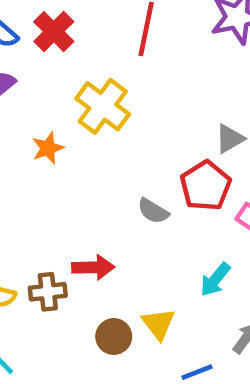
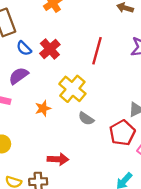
gray semicircle: (153, 211) -> (86, 119), moved
red arrow: (93, 267) -> (58, 159), moved

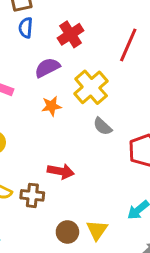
blue semicircle: (24, 48) -> (26, 28), moved, turned 42
purple semicircle: (19, 76) -> (47, 68), moved

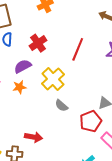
orange star: (51, 106) -> (19, 87), moved

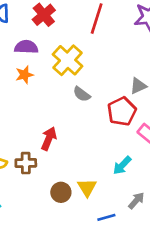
purple semicircle: (23, 66) -> (26, 47), turned 36
red arrow: (34, 137) -> (49, 139), turned -72

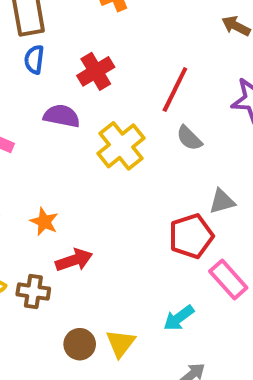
orange star: (24, 75) -> (44, 222), moved, turned 30
gray semicircle: (82, 94) -> (189, 138), moved
red arrow: (49, 139) -> (74, 260), turned 40

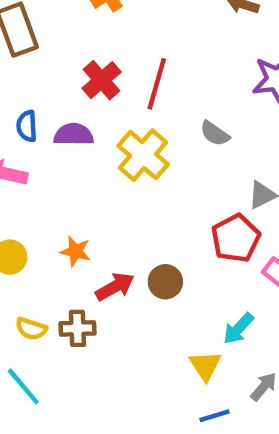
blue semicircle: (34, 59) -> (27, 126), moved
red line: (175, 90) -> (157, 84), moved
yellow triangle: (120, 343) -> (205, 366), moved
brown circle: (80, 344) -> (165, 282), moved

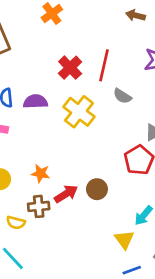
red cross: (102, 80) -> (70, 68), moved
red line: (157, 84) -> (104, 65), moved
brown cross: (77, 328) -> (39, 206), moved

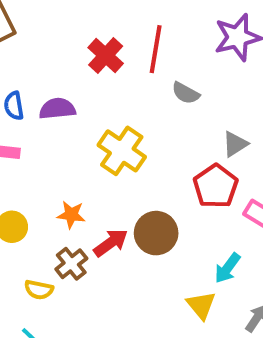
yellow cross: (79, 112) -> (122, 151), moved
brown circle: (97, 189) -> (156, 233), size x1.4
brown cross: (39, 206) -> (71, 264), turned -30

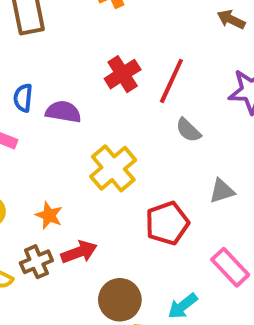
red pentagon: (216, 186) -> (167, 223), moved
brown circle: (156, 233) -> (120, 300), moved

